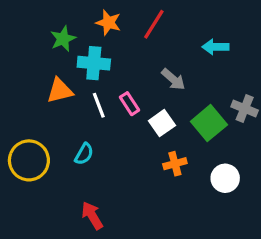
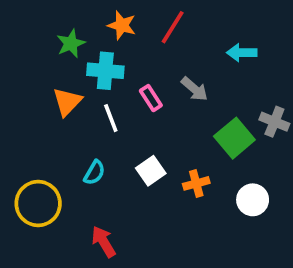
orange triangle: (60, 91) -> (67, 102), turned -32
pink rectangle: (129, 104) -> (151, 98), moved
white square: (162, 123) -> (151, 171), moved
yellow circle: (29, 160) -> (38, 203), moved

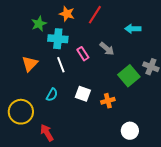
orange triangle: (67, 102) -> (30, 64), moved
white square: (151, 171) -> (83, 94), turned -35
white circle: (253, 200) -> (130, 131), moved
red arrow: (104, 242) -> (47, 133), moved

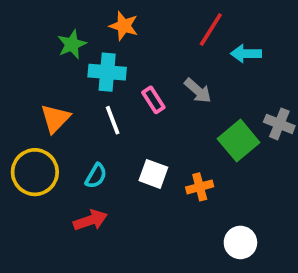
red line: (95, 15) -> (211, 29), moved
yellow circle: (21, 112) -> (35, 172), moved
red arrow: (47, 133) -> (90, 220), moved, turned 102

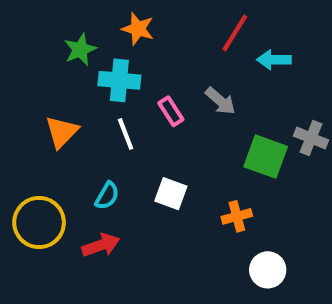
green square: (239, 141) -> (266, 157), turned -30
yellow circle: (35, 172) -> (39, 222), moved
orange cross: (200, 187) -> (237, 216), moved

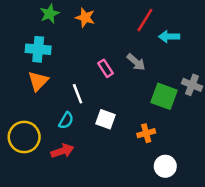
green star: (80, 49) -> (50, 14), moved
cyan cross: (119, 80) -> (38, 49), moved
white line: (126, 134) -> (78, 94), moved

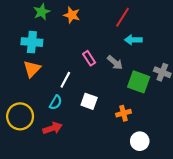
cyan arrow: (169, 37) -> (133, 40), moved
gray arrow: (136, 62) -> (115, 62), moved
white line: (78, 94) -> (65, 80), turned 49

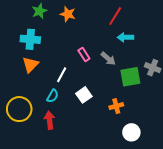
green square: (139, 82) -> (130, 77), turned -30
white square: (89, 101) -> (84, 95), turned 35
red arrow: (52, 128) -> (50, 120), turned -78

